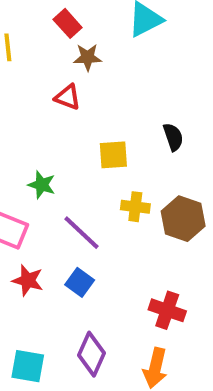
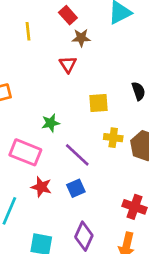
red triangle: (68, 97) -> (68, 64), turned 36
green star: (42, 185) -> (51, 123), turned -30
blue square: (80, 282) -> (76, 188), turned 30

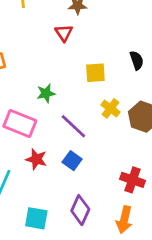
yellow cross: (113, 138) -> (111, 108), turned 30
blue square: (76, 188) -> (72, 161), turned -30

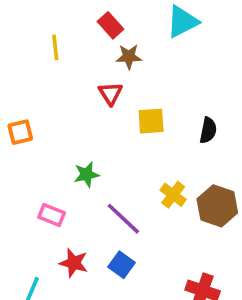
black semicircle: (137, 60) -> (208, 130), turned 30
yellow square: (95, 73) -> (151, 121), moved
pink rectangle: (20, 124) -> (52, 215), size x0.6

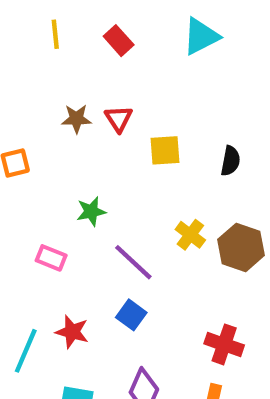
yellow line: (55, 47) -> (55, 34), moved
brown star: (129, 57) -> (76, 119), moved
red star: (74, 263) -> (72, 332), moved

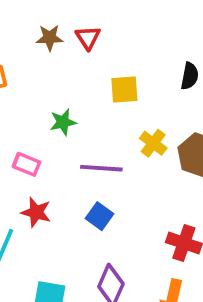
yellow square: (165, 150) -> (124, 89), moved
purple line: (133, 262) -> (101, 168), turned -39
red star: (72, 332) -> (36, 212), moved

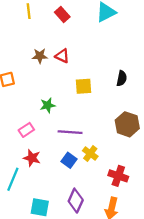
red triangle: (88, 38) -> (62, 56), turned -32
yellow cross: (153, 143) -> (90, 153), moved
pink rectangle: (27, 164) -> (26, 130), turned -56

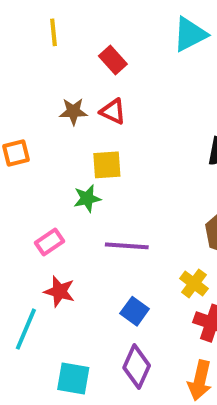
red rectangle: (62, 14) -> (113, 60), moved
yellow square: (84, 86) -> (107, 165), moved
yellow cross: (90, 153) -> (194, 284), moved
blue square: (69, 160) -> (135, 311), moved

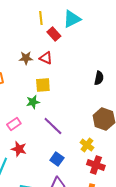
yellow line: (54, 32) -> (41, 18), moved
cyan triangle: (190, 34) -> (72, 19), moved
red rectangle: (113, 60) -> (54, 34), moved
purple line: (127, 246) -> (53, 126), turned 40

